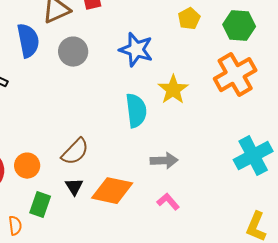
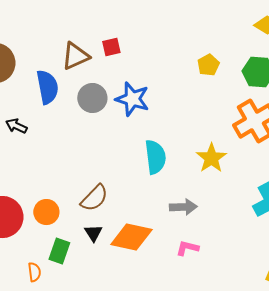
blue star: (136, 50) -> (132, 99), moved
yellow star: (173, 90) -> (211, 158), moved
pink L-shape: (168, 202) -> (187, 248), turned -35

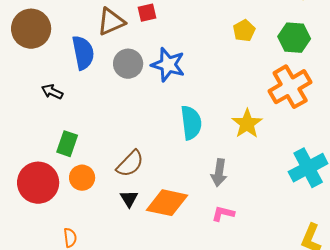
gray arrow: (183, 207) -> (219, 173), turned 100
green rectangle: (59, 251) -> (67, 144), moved

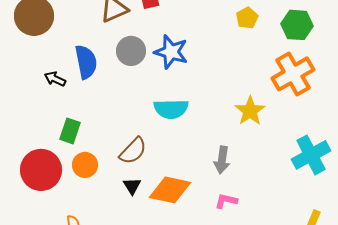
blue semicircle: (83, 53) -> (86, 62), moved
cyan semicircle: (191, 123) -> (171, 109), moved, turned 96

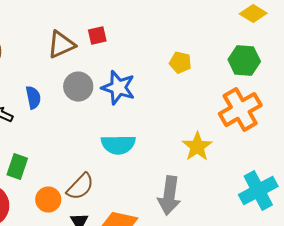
yellow pentagon: (247, 18) -> (180, 63), moved, turned -30
blue semicircle: (86, 62) -> (33, 98), size x0.7
gray arrow: (222, 160) -> (169, 196), size x1.4
orange circle: (85, 165) -> (48, 200), moved

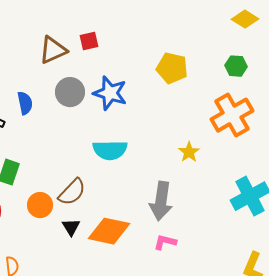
green hexagon: (244, 61) -> (236, 66), size x0.7
yellow pentagon: (180, 63) -> (172, 68), size x1.4
yellow star: (197, 147) -> (189, 152), size x0.7

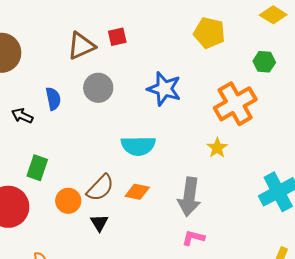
yellow pentagon: (172, 68) -> (209, 33), moved
blue star: (110, 93) -> (164, 89), moved
orange cross: (232, 115) -> (235, 104), moved
orange diamond: (109, 231) -> (137, 192), moved, size x0.6

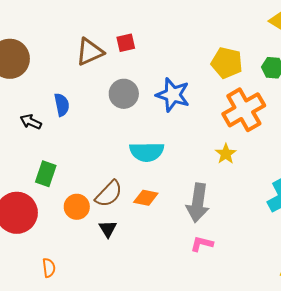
yellow pentagon: (209, 33) -> (227, 63), moved
gray circle: (98, 88) -> (124, 94), moved

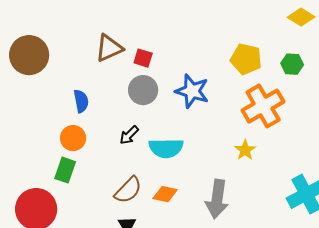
red square: (126, 43) -> (143, 58), moved, turned 30
black arrow: (31, 122) -> (129, 135), moved, turned -70
orange circle: (77, 207) -> (73, 138), moved

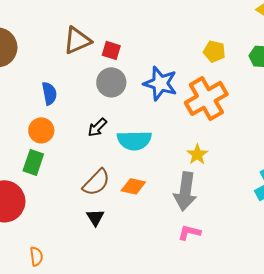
yellow pentagon: (246, 59) -> (214, 51), size x0.7
orange cross: (263, 106) -> (206, 98), moved
yellow star: (245, 150) -> (197, 154), moved

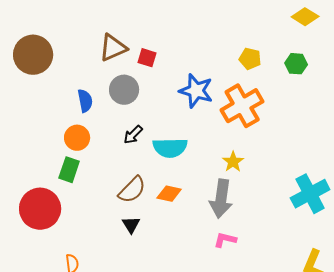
gray circle: (111, 82) -> (124, 90), moved

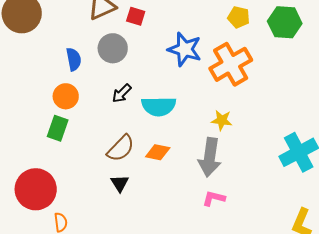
green hexagon: (296, 64) -> (285, 22), size x1.5
yellow star: (233, 162) -> (222, 120), turned -30
red circle: (40, 209) -> (36, 189), moved

